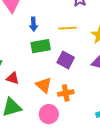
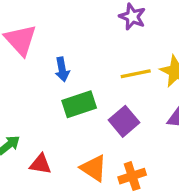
yellow line: (67, 28) -> (136, 74), moved
purple square: (66, 60) -> (124, 121), turned 30

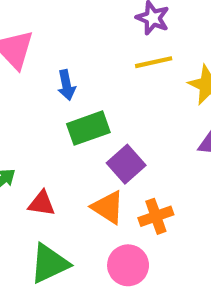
yellow line: (136, 74) -> (154, 62), moved
purple square: (124, 121) -> (126, 164), moved

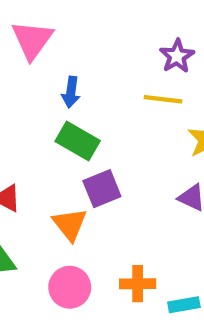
green rectangle: (88, 128) -> (78, 141), turned 30
orange cross: (156, 216) -> (138, 284), moved

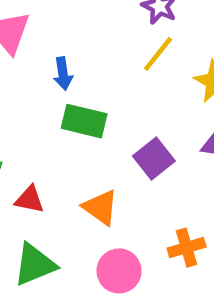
yellow line: (163, 99) -> (158, 54), turned -42
purple square: (102, 189) -> (154, 158), moved

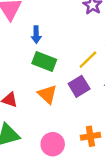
yellow line: (158, 54) -> (88, 60), moved
orange triangle: (101, 207) -> (47, 94), moved

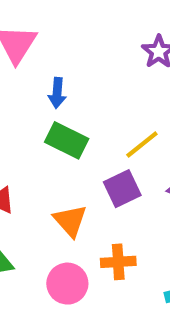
orange triangle: (47, 94) -> (70, 221), moved
orange cross: (90, 136) -> (118, 262), moved

